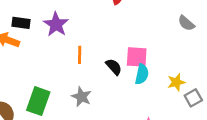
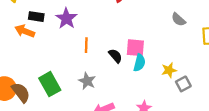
green rectangle: (38, 101) -> (50, 84), turned -50

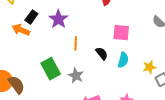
black rectangle: (36, 17) -> (31, 17), turned -64
pink square: (135, 48) -> (121, 33), moved
green rectangle: (50, 84) -> (51, 69), moved

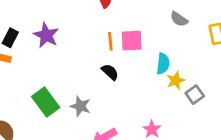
orange line: (76, 43) -> (110, 41), moved
cyan semicircle: (123, 60) -> (163, 64), moved

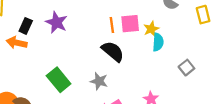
black semicircle: (110, 72) -> (113, 51), size x1.5
yellow star: (176, 81) -> (151, 29), moved
gray star: (80, 106) -> (99, 81), moved

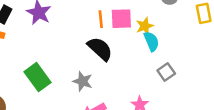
cyan semicircle: (158, 42) -> (151, 41), turned -30
gray square: (186, 68) -> (166, 72), moved

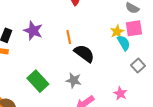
orange line: (101, 19) -> (69, 37), moved
pink square: (121, 19) -> (134, 28), moved

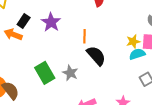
cyan semicircle: (124, 43) -> (137, 54), turned -91
gray star: (74, 80) -> (70, 73), moved

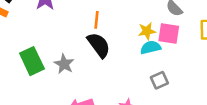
orange line: (85, 36) -> (96, 20), moved

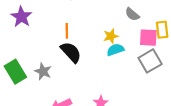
pink square: (169, 34) -> (148, 38), moved
gray square: (159, 80) -> (150, 61), moved, size x1.5

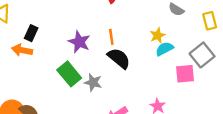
purple star: (21, 17) -> (79, 42), moved
pink square: (148, 38) -> (185, 74), moved
green rectangle: (15, 72) -> (69, 74), moved

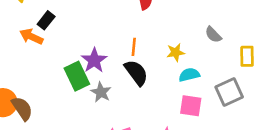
yellow star: (158, 35) -> (176, 52), moved
purple star: (79, 42) -> (94, 60), moved
pink square: (185, 74) -> (191, 106), moved

